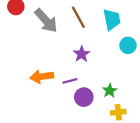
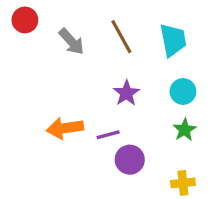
gray arrow: (46, 21) -> (72, 42), size x0.7
cyan circle: (128, 45) -> (183, 91), moved
green star: (110, 91) -> (185, 130), moved

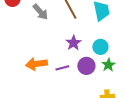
cyan circle: (183, 91) -> (100, 47), moved
purple circle: (130, 160) -> (86, 66), moved

